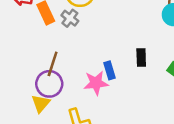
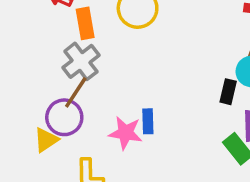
gray cross: (70, 18) -> (81, 61), moved, size x1.5
black rectangle: (141, 57) -> (228, 92), moved

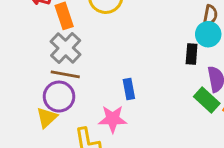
brown line: (76, 92) -> (65, 74), turned 76
pink star: (126, 133) -> (113, 119), moved

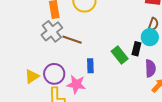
brown line: (65, 74) -> (72, 40), moved
purple circle: (59, 97) -> (54, 74), moved
green rectangle: (207, 100) -> (120, 55), moved

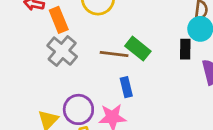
brown line: (72, 40) -> (114, 54), moved
green rectangle: (120, 55) -> (138, 49), moved

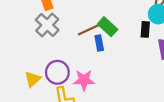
brown line: (114, 54) -> (88, 30), turned -35
blue rectangle: (126, 87) -> (99, 43), moved

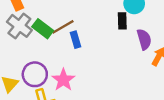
green rectangle: (108, 27) -> (43, 29), moved
pink star: (84, 80) -> (63, 80), turned -30

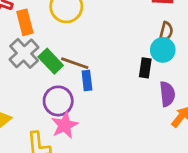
brown line: (63, 27) -> (75, 63), turned 40
purple circle: (35, 74) -> (58, 101), moved

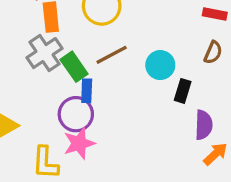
cyan circle: (163, 50) -> (160, 65), moved
brown line: (75, 63) -> (112, 55), moved, turned -56
blue rectangle: (87, 80) -> (87, 91), moved

